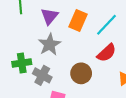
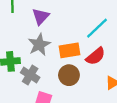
orange rectangle: (78, 21) -> (69, 50), moved, turned 54

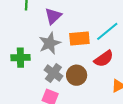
orange rectangle: (69, 50) -> (79, 38), moved
gray cross: (30, 75) -> (53, 73), moved

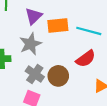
cyan line: (107, 31) -> (89, 31), turned 55
orange rectangle: (79, 38) -> (58, 26), moved

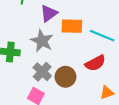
gray star: (30, 44) -> (42, 41), turned -30

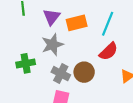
cyan line: (102, 36) -> (108, 24), turned -75
gray star: (42, 41) -> (52, 45), turned -30

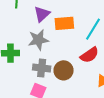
gray cross: (61, 74) -> (42, 68), turned -30

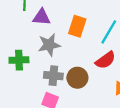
purple triangle: (42, 14) -> (42, 17), moved, turned 48
orange rectangle: (64, 23) -> (77, 26), turned -66

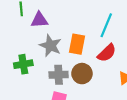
orange rectangle: (77, 26) -> (77, 44), moved
gray star: (49, 45) -> (50, 46), turned -30

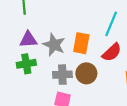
purple triangle: (39, 20) -> (28, 39), moved

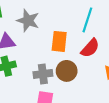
gray star: (54, 45) -> (28, 21), moved

